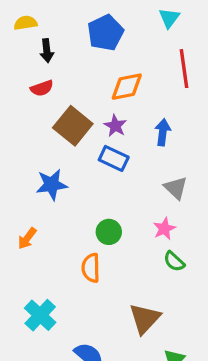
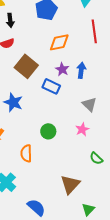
purple star: (115, 126) -> (62, 69), moved
blue star: (52, 185) -> (13, 102), turned 30
green semicircle: (174, 261) -> (96, 158), moved
orange semicircle: (91, 268) -> (26, 153), moved

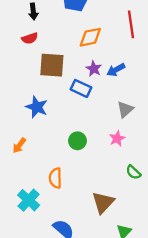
brown square: (26, 66) -> (52, 65), turned -35
blue arrow: (81, 70) -> (116, 70), turned -126
gray triangle: (89, 104) -> (125, 109), turned 35
orange semicircle: (26, 153) -> (55, 178), moved

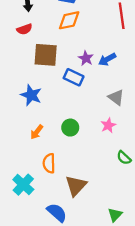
orange diamond: (90, 37) -> (69, 20), moved
gray triangle: (125, 109) -> (116, 97), turned -42
orange arrow: (19, 145) -> (37, 132), moved
brown triangle: (103, 202) -> (76, 186), moved

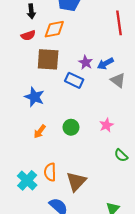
orange diamond: (69, 20) -> (54, 29), moved
gray triangle: (116, 97) -> (118, 80), moved
orange semicircle: (49, 163) -> (50, 172), moved

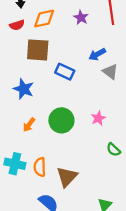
purple star: (86, 63) -> (81, 17), moved
green circle: (71, 127) -> (61, 120), size x1.5
cyan cross: (27, 180) -> (15, 164), moved, turned -30

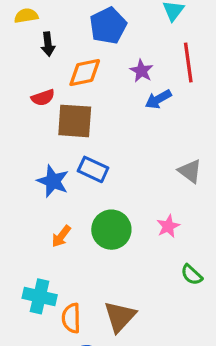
red semicircle: (17, 25) -> (43, 98), moved
blue arrow: (97, 54) -> (158, 99), moved
blue rectangle: (65, 72) -> (93, 169), moved
gray triangle: (110, 72) -> (190, 171), moved
orange semicircle: (40, 167) -> (71, 318), moved

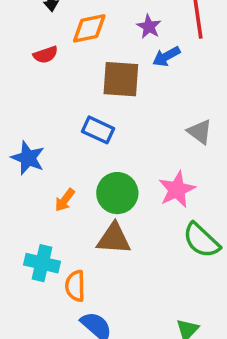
brown square: (75, 121) -> (121, 79), moved
blue star: (53, 181) -> (28, 158), moved
pink star: (168, 226) -> (177, 190), size x1.5
green semicircle: (192, 275) -> (201, 240), size x1.6
brown triangle: (120, 316) -> (114, 239), moved, turned 51

